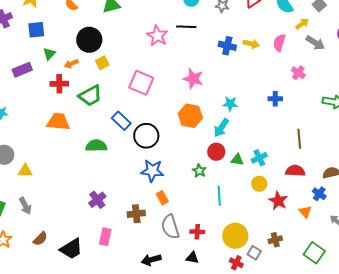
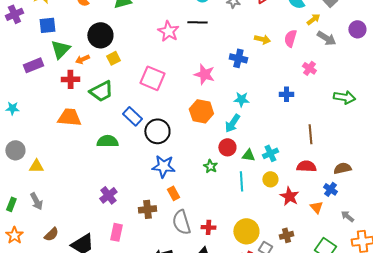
blue cross: (227, 46) -> (238, 58), moved
green triangle: (49, 54) -> (60, 49), size x1.5
cyan line: (219, 196) -> (241, 181), moved

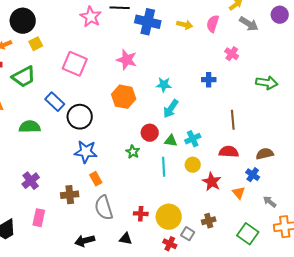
blue cross: (238, 58) -> (148, 22), moved, size x1.4
cyan arrow: (232, 123) -> (171, 109), moved
red cross: (208, 227) -> (141, 214), moved

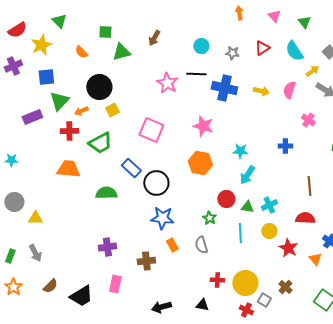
purple cross: (31, 181) -> (107, 247), turned 30
gray semicircle: (104, 208) -> (201, 245), moved, size x0.7
brown cross: (209, 221) -> (285, 287), turned -32

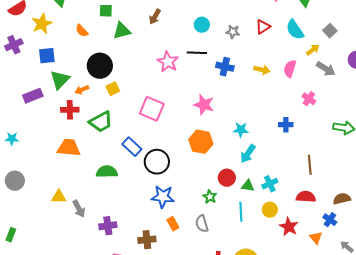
blue cross: (224, 88) -> (225, 67), size x0.7
yellow triangle: (35, 218) -> (59, 197), moved
gray arrow: (35, 253) -> (79, 209), moved

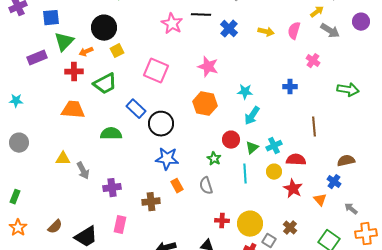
blue cross: (225, 67) -> (229, 29), turned 30
green triangle: (248, 186) -> (252, 148), turned -48
red semicircle: (306, 197) -> (296, 160), moved

